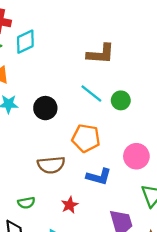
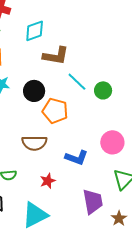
cyan diamond: (25, 42) -> (35, 31), moved
brown L-shape: (101, 54) -> (56, 56), moved
orange pentagon: (86, 138) -> (55, 111), moved

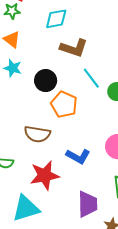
red star: (48, 181) -> (45, 175), size x1.8

